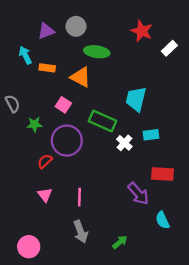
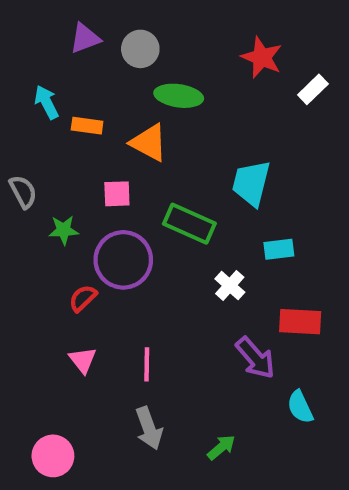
purple triangle: (46, 31) -> (85, 38), moved
pink square: (63, 105) -> (117, 194), turned -35
white cross: (124, 143) -> (230, 285), moved

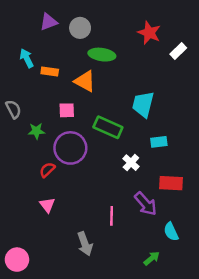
pink line: (147, 364) -> (112, 216), moved
green arrow: (221, 447) -> (152, 258), moved
pink circle: (53, 456) -> (17, 260), moved

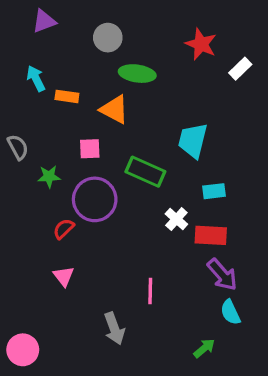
purple triangle: (49, 22) -> (44, 21), moved
red rectangle: (171, 183) -> (211, 235), moved
purple arrow: (146, 204) -> (222, 275), moved

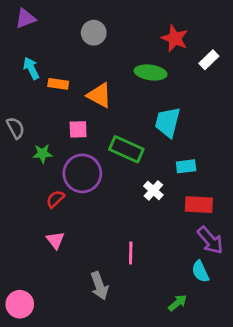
purple triangle: (44, 21) -> (25, 18), moved
green ellipse: (137, 74) -> (151, 72), moved
red rectangle: (211, 235) -> (199, 205), moved
purple arrow: (222, 275) -> (210, 240), moved

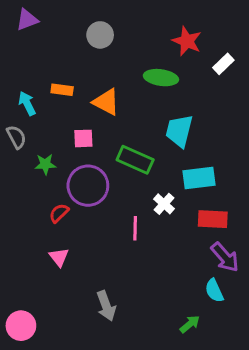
cyan arrow: (31, 68) -> (27, 103), moved
cyan rectangle: (186, 166) -> (199, 178), size x1.5
pink line: (131, 253) -> (135, 228), moved

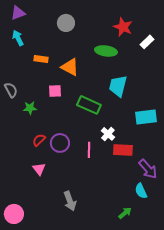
cyan arrow: (27, 103) -> (18, 38), moved
cyan rectangle: (199, 178) -> (146, 117), moved
purple circle: (88, 186) -> (60, 143), moved, size x0.7
red rectangle: (213, 219) -> (123, 150), moved

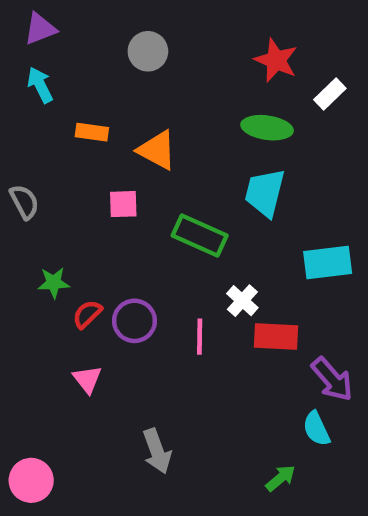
green ellipse: (106, 51) -> (267, 128), moved
green star: (30, 108) -> (54, 283), moved

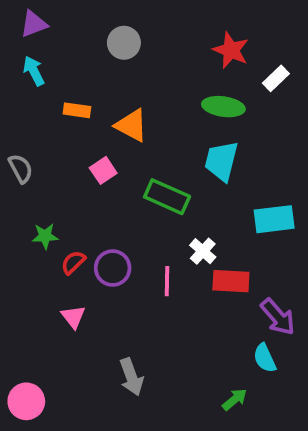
pink square: (123, 204) -> (103, 170), turned -32

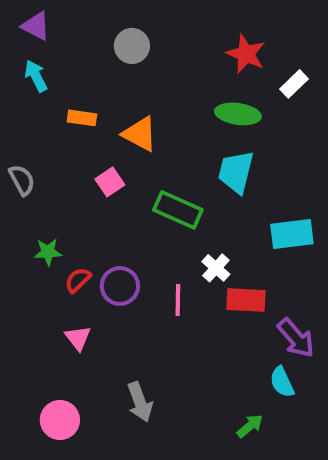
purple triangle: (34, 24) -> (36, 26), turned 48
pink circle: (26, 401) -> (60, 420), moved

